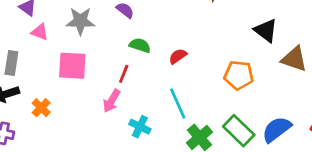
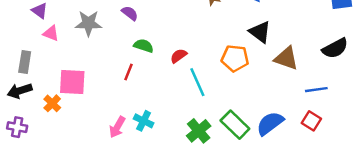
pink square: (72, 66) -> (72, 82), moved
orange pentagon: (239, 75) -> (235, 58), moved
pink arrow: (112, 101) -> (117, 127), moved
cyan line: (178, 104) -> (197, 82), moved

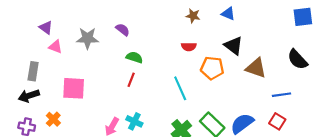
black semicircle: (335, 48) -> (298, 59), turned 75
red semicircle: (179, 56) -> (189, 47), moved, turned -144
red line: (129, 72) -> (131, 80), moved
orange cross: (52, 103) -> (53, 119), moved

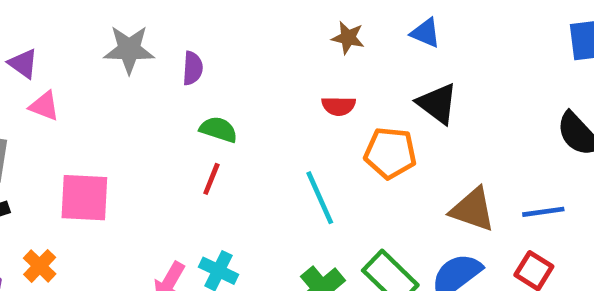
purple semicircle: (123, 30) -> (193, 68), turned 56
gray star: (87, 38) -> (129, 49), moved
brown triangle: (256, 68) -> (473, 209), moved

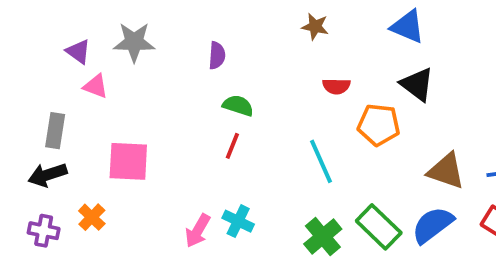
blue triangle: (426, 33) -> (408, 27), size x1.4
brown star: (348, 38) -> (315, 27), moved
gray star: (129, 49) -> (134, 42), moved

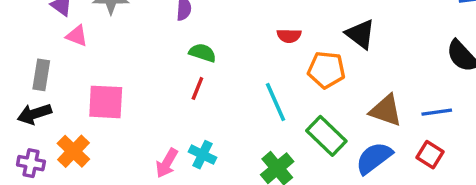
orange cross: (92, 217) -> (73, 151), size x1.4
green rectangle: (379, 227) -> (326, 136), moved

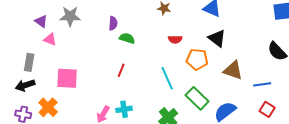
green semicircle: (202, 53) -> (127, 38), moved
brown triangle: (386, 110) -> (233, 70), moved
cyan cross: (202, 155) -> (124, 109), turned -35
red square: (430, 155) -> (267, 109), moved

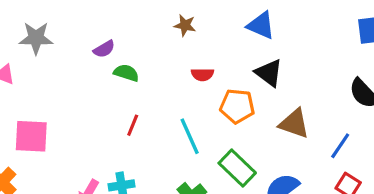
purple semicircle: (113, 23) -> (104, 49), turned 56
red line: (121, 70) -> (133, 125), moved
blue line: (262, 84) -> (340, 146), turned -48

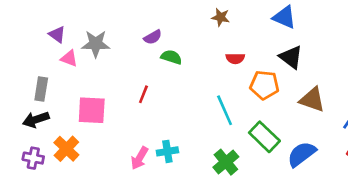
gray star: (36, 38) -> (96, 44), moved
red line: (133, 125) -> (143, 94), moved

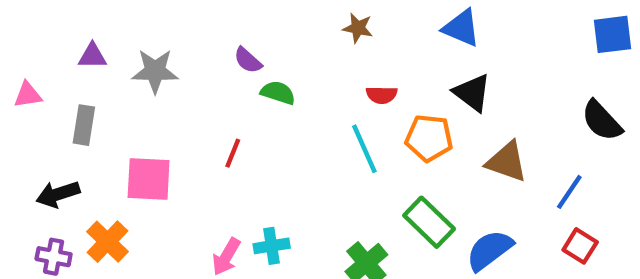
purple triangle: (57, 34) -> (92, 56), turned -36
purple semicircle: (153, 37) -> (248, 60), turned 72
pink triangle: (69, 58) -> (28, 95), moved, turned -30
gray rectangle: (41, 89) -> (84, 125), moved
cyan line: (225, 110) -> (364, 149), moved

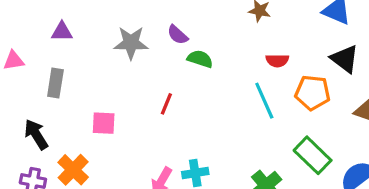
gray star: (155, 71) -> (131, 43), moved
pink square: (149, 179) -> (104, 123), size x0.7
black arrow: (58, 194) -> (36, 134), turned 76

